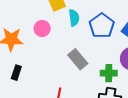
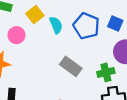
pink circle: (42, 28) -> (16, 35), moved

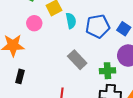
blue pentagon: (86, 26) -> (98, 26), turned 30

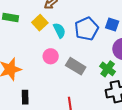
pink circle: (34, 23) -> (51, 56), moved
green cross: (108, 71) -> (108, 69), turned -35

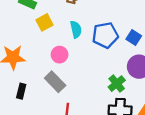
yellow square: (40, 23) -> (45, 22), moved
gray rectangle: (76, 66) -> (55, 82), moved

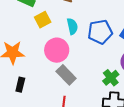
pink circle: (60, 55) -> (57, 50), size x1.5
gray rectangle: (55, 82) -> (66, 75), moved

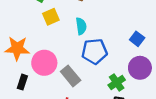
blue pentagon: (100, 32) -> (94, 51), moved
pink circle: (57, 50) -> (44, 63), moved

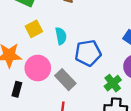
yellow square: (51, 17) -> (34, 29), moved
cyan semicircle: (81, 26) -> (61, 36), moved

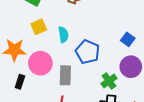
blue pentagon: (88, 53) -> (88, 52), turned 30
gray rectangle: (65, 80) -> (65, 75), turned 42

